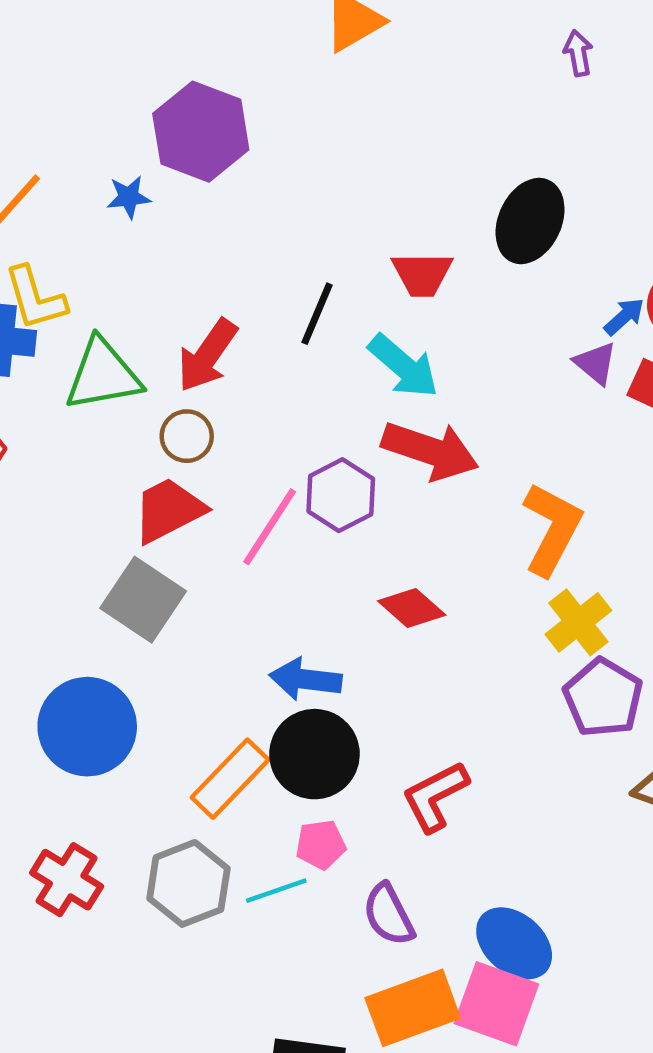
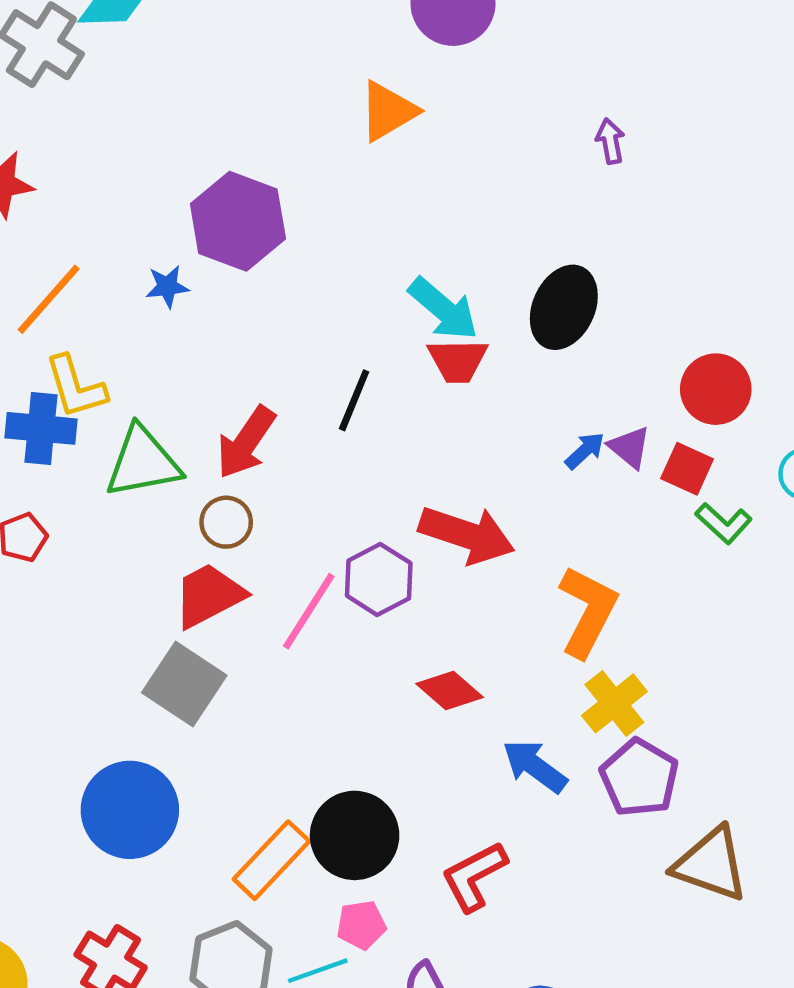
blue arrow: (624, 317) -> (585, 451), moved
cyan arrow: (403, 366) -> (443, 309), moved
blue arrow: (306, 679) -> (535, 766), moved, turned 30

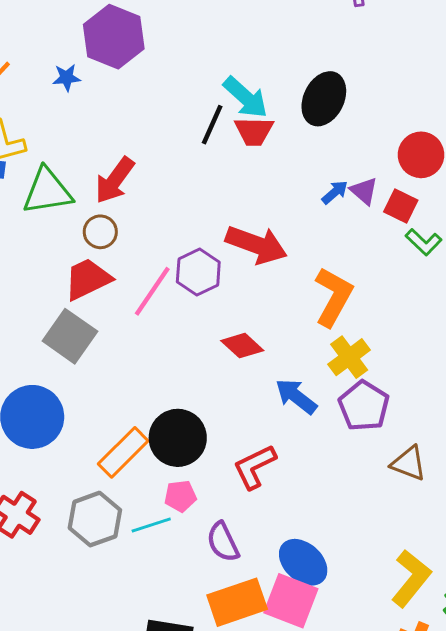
black line: (354, 400) -> (212, 125), moved
brown triangle: (711, 864) -> (409, 463), size x0.7

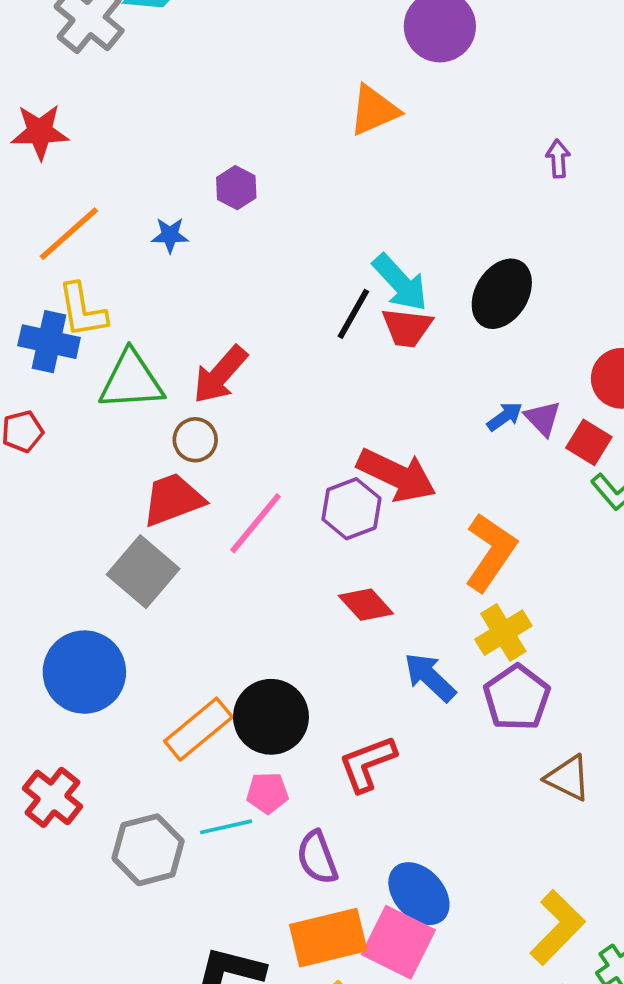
purple hexagon: (114, 37) -> (236, 188), size x0.5
purple hexagon: (198, 272) -> (351, 509), moved
gray hexagon: (95, 519) -> (148, 850), moved

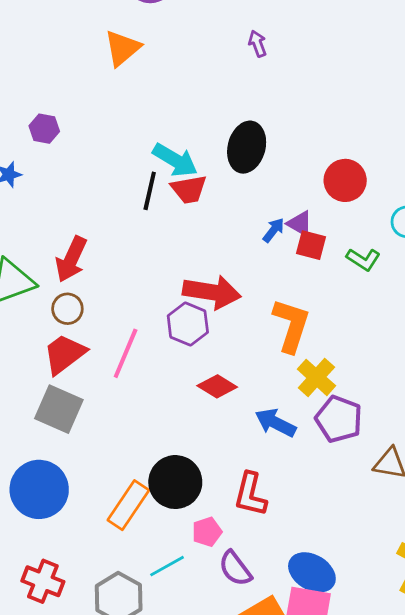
red square: (589, 442) -> (311, 245), moved
red L-shape: (367, 764) -> (250, 494), turned -39
pink pentagon: (267, 793) -> (207, 532), moved

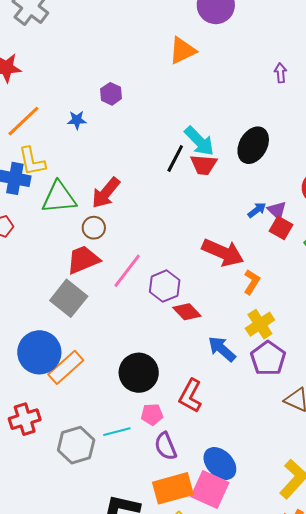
red arrow: (212, 292) -> (223, 252), moved
purple hexagon: (188, 324) -> (165, 286), moved
orange L-shape: (291, 325) -> (252, 282), size x0.6
orange rectangle: (128, 505) -> (66, 367), moved
red cross: (43, 581) -> (25, 419), turned 36

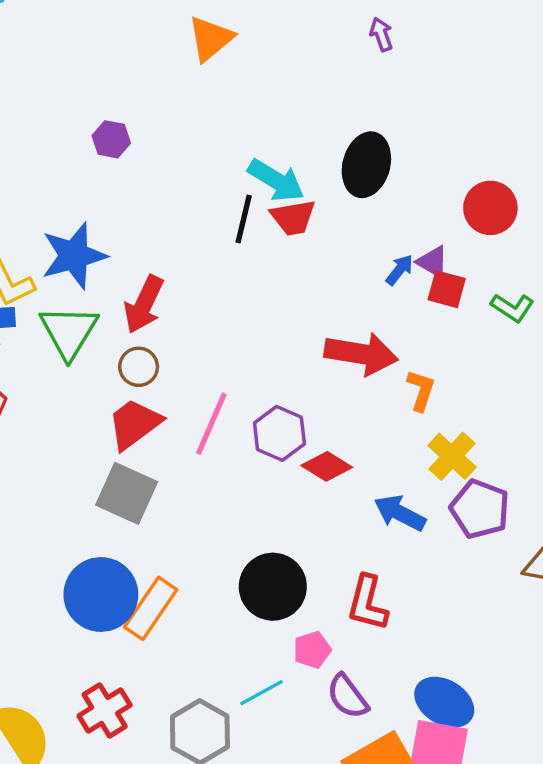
blue star: (77, 120) -> (74, 256), moved, size x2.0
green triangle: (59, 198) -> (69, 332), turned -39

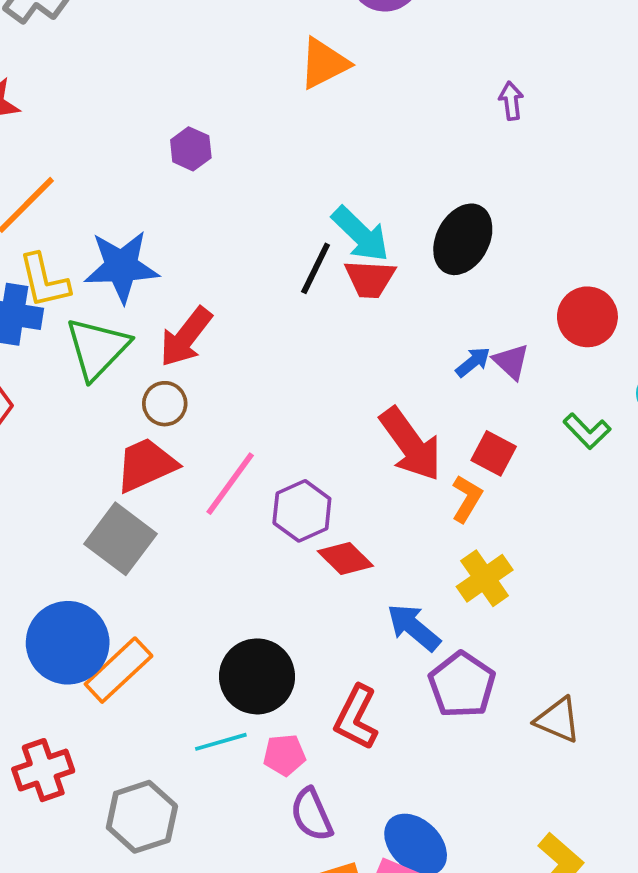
red square: (447, 289) -> (494, 453), moved
red arrow: (361, 354) -> (411, 444), turned 32
purple pentagon: (480, 509) -> (462, 685), moved
cyan line: (261, 693) -> (221, 742), moved

